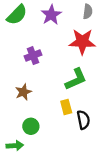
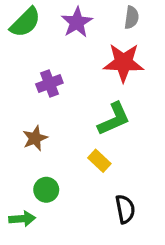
yellow rectangle: (66, 107) -> (99, 161), turned -32
black semicircle: (83, 120) -> (125, 209), moved

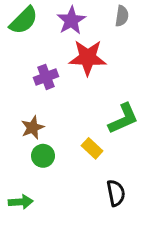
red star: (124, 63) -> (88, 58), moved
green L-shape: (114, 119) -> (123, 119), moved
green circle: (46, 190) -> (43, 156), moved

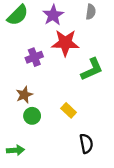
green L-shape: (123, 119) -> (92, 69), moved

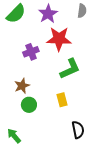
green L-shape: (92, 69) -> (70, 69), moved
yellow rectangle: (69, 110) -> (62, 100), turned 32
green arrow: (15, 150) -> (14, 136), turned -126

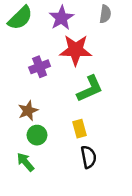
black semicircle: (78, 130) -> (89, 157), moved
green arrow: (14, 136) -> (25, 162), moved

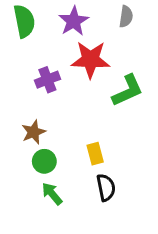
green semicircle: (20, 18) -> (24, 21), turned -56
green L-shape: (90, 89) -> (127, 90), moved
green arrow: (25, 162) -> (52, 194), moved

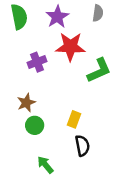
yellow rectangle: (95, 154) -> (74, 119), turned 35
green arrow: (52, 194) -> (45, 165), moved

